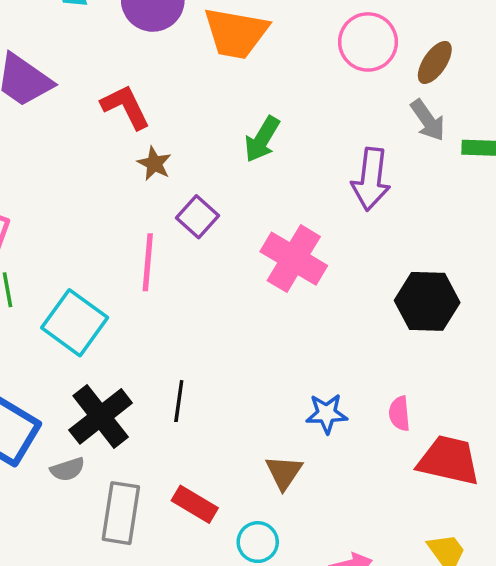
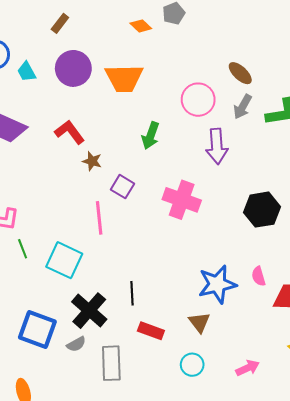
pink circle: (368, 42) -> (198, 100), moved
brown ellipse: (435, 62) -> (240, 73), turned -70
gray arrow: (428, 120) -> (243, 107), turned 75
blue star: (327, 414) -> (217, 284), size x1.6
red rectangle: (195, 504) -> (151, 331), moved

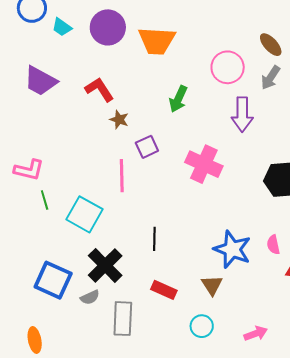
cyan trapezoid: (27, 72) -> (62, 27), turned -30
purple square: (122, 187) -> (147, 147), turned 30
blue star: (217, 284) -> (232, 249), turned 30
black line: (132, 293) -> (154, 239), moved

